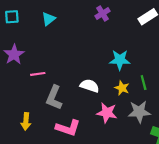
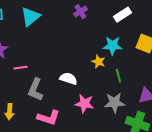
cyan triangle: (49, 19) -> (30, 17), size x1.5
cyan star: (120, 60) -> (112, 46), moved
yellow star: (122, 88) -> (98, 62), moved

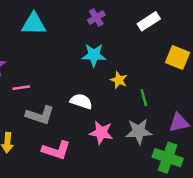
cyan triangle: (30, 17) -> (34, 24), turned 40
cyan star: (112, 46) -> (94, 55), moved
gray L-shape: (35, 90) -> (40, 115), turned -95

